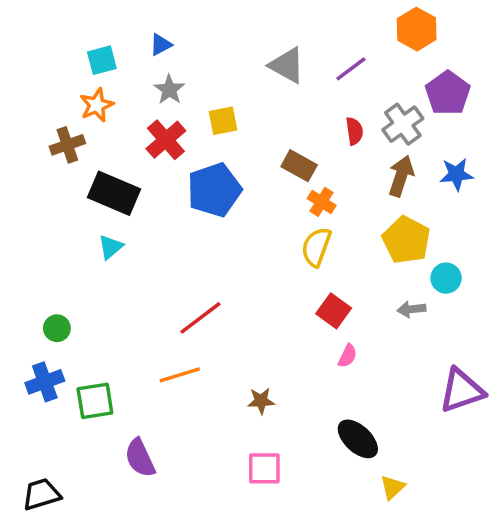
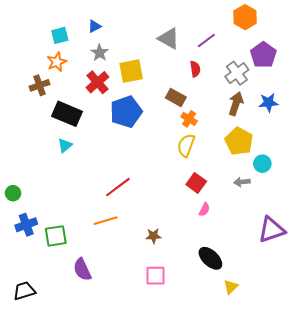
yellow square: (223, 121) -> (131, 71), size x1.4
red semicircle: (354, 131) -> (195, 69), moved
green circle: (57, 328) -> (13, 193), moved

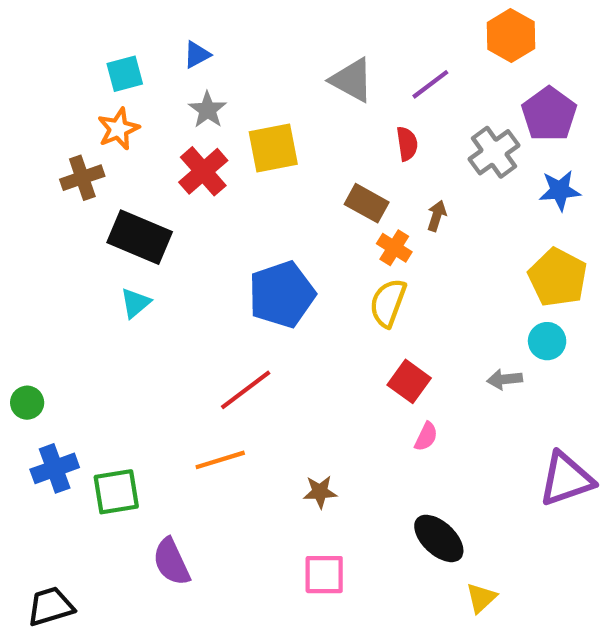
blue star: (268, 103) -> (560, 190), moved
brown arrow: (236, 104) -> (437, 216), moved, size x0.6
blue pentagon: (126, 112) -> (282, 294), moved
yellow pentagon: (239, 141) -> (558, 277), moved

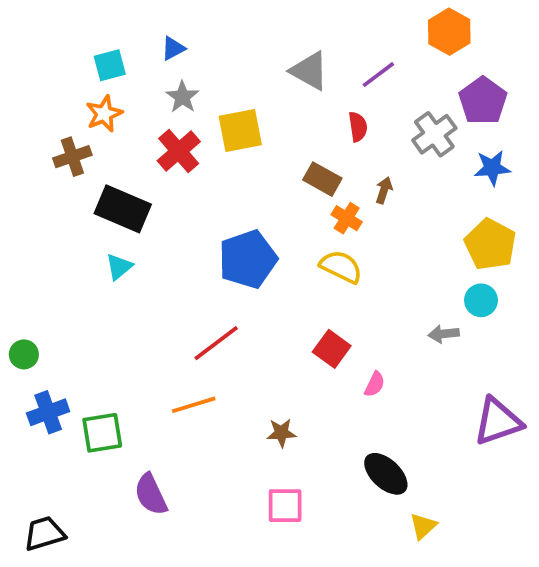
yellow semicircle: (388, 303) -> (341, 267), turned 96
red square: (409, 381) -> (332, 349), moved

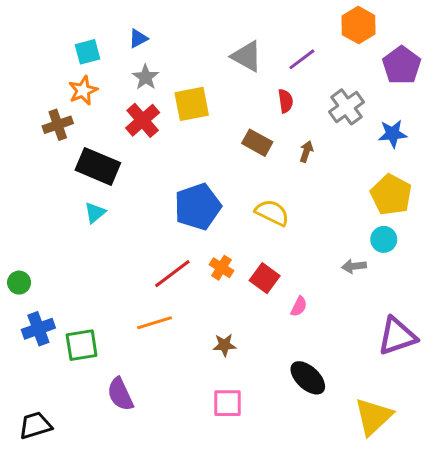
purple pentagon: (483, 101) -> (402, 65), moved
orange cross: (347, 218) -> (221, 268), moved
yellow triangle: (423, 526) -> (373, 417), moved, size x1.8

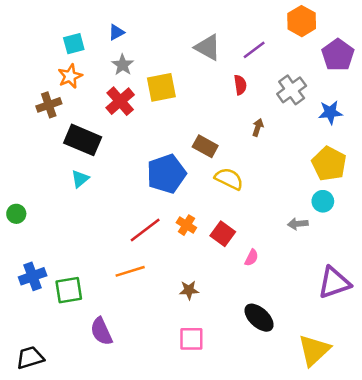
brown rectangle: (257, 143) -> (205, 146), moved
green circle: (19, 283) -> (16, 214), moved

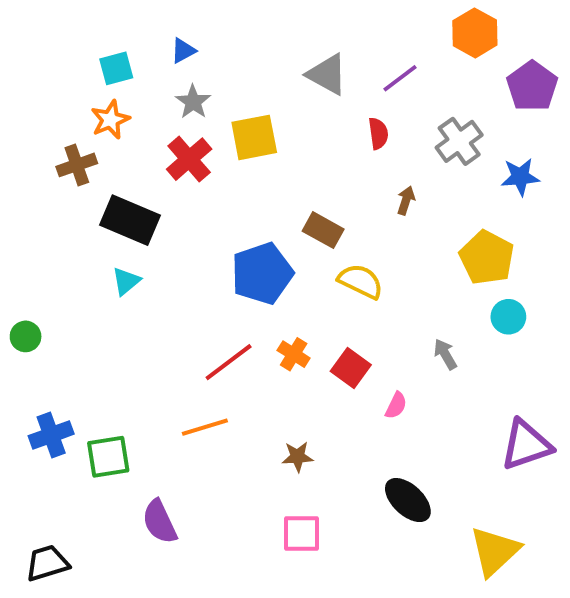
yellow pentagon: (329, 164) -> (487, 258), moved
gray arrow: (298, 224) -> (445, 354), moved, turned 66

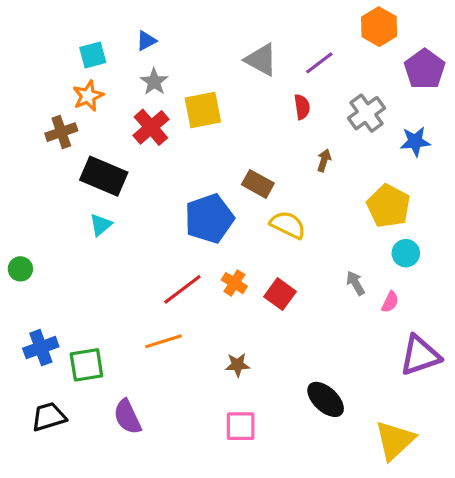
pink semicircle: (396, 405) -> (390, 302), moved
black trapezoid: (47, 563) -> (49, 417), moved

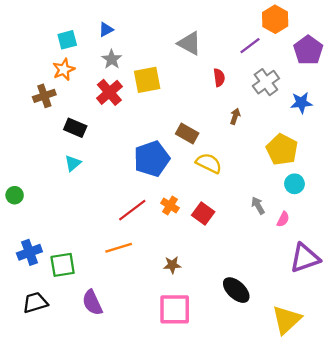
purple line: (319, 63) -> (250, 46), moved
black rectangle: (104, 176) -> (75, 128), size x0.7
pink square: (241, 426) -> (175, 309), size x1.4

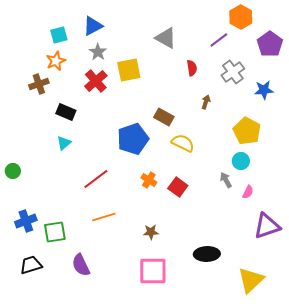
blue triangle: (106, 30) -> (93, 26), size x1.5
cyan circle: (295, 184) -> (241, 161), moved
red line: (132, 210) -> (96, 179), moved
black ellipse: (236, 290) -> (207, 254), turned -45

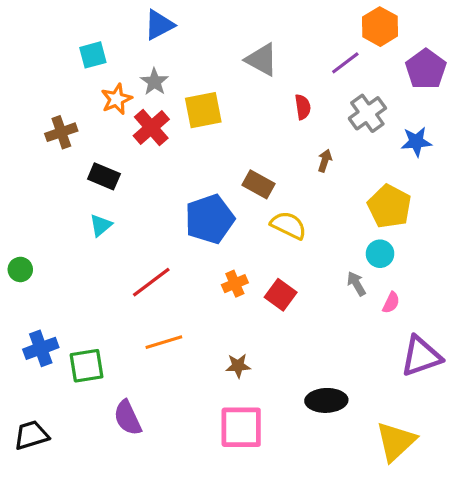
blue triangle: (93, 26) -> (159, 25), moved
orange star: (56, 61) -> (117, 99), moved
orange cross: (149, 180) -> (235, 284), turned 35
black trapezoid: (31, 265) -> (31, 435), moved

